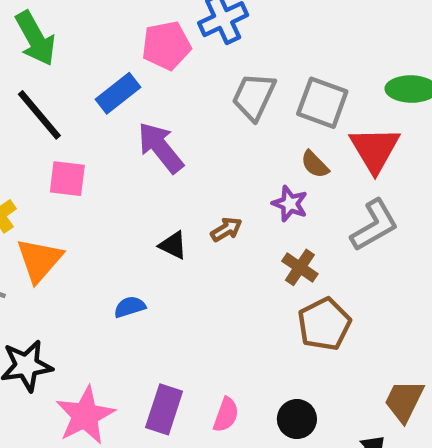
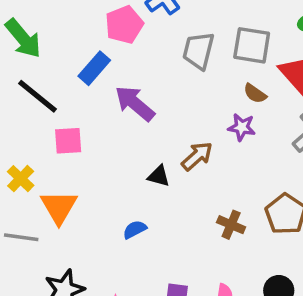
brown arrow: (226, 229) -> (197, 156), size x1.4
brown cross: (300, 267) -> (231, 225), moved

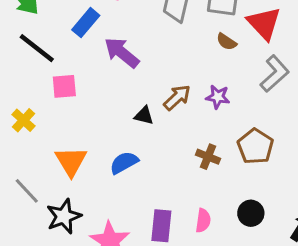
purple star: (242, 127) -> (218, 97), moved
orange triangle: (59, 207) -> (71, 161), moved
blue semicircle: (135, 230) -> (124, 163), size x1.4
gray line: (21, 237) -> (27, 191), moved, turned 40

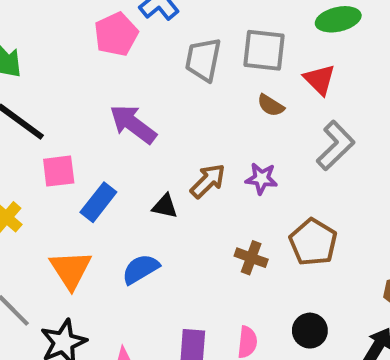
blue rectangle: (86, 23) -> (98, 202), moved
red triangle: (264, 23) -> (319, 80), size x0.7

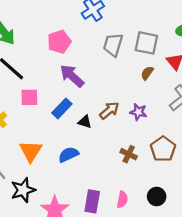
pink pentagon: (116, 34) -> (59, 42), moved
brown semicircle: (271, 105) -> (147, 73), turned 88
blue rectangle: (98, 202) -> (62, 108), moved

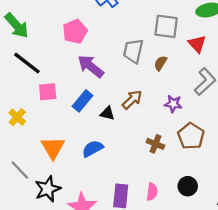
gray trapezoid: (113, 45) -> (133, 51), moved
brown semicircle: (147, 73) -> (160, 63), moved
purple star: (138, 112) -> (173, 104), moved

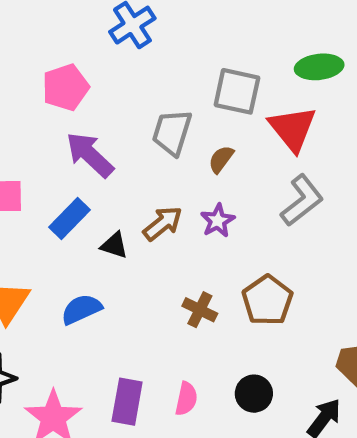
red triangle: (197, 44) -> (292, 129), size x1.4
purple star: (173, 104) -> (218, 221), moved, turned 30

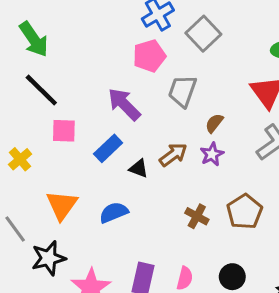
pink pentagon: (66, 87) -> (149, 56), moved
gray square: (237, 91) -> (203, 34), moved, turned 32
brown semicircle: (221, 159) -> (214, 123), moved

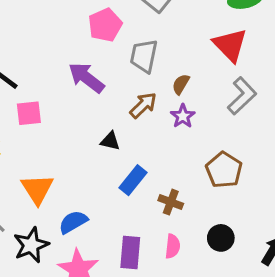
blue rectangle: (108, 148) -> (133, 180), moved
brown arrow: (173, 155) -> (143, 105), moved
blue semicircle: (114, 212) -> (73, 222), moved
brown cross: (197, 216) -> (171, 202), moved

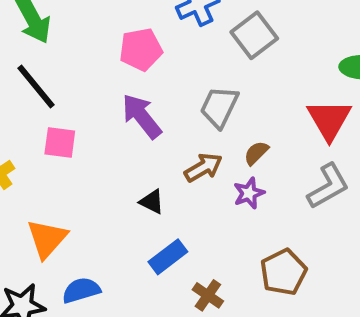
pink pentagon: (105, 25) -> (141, 49), moved

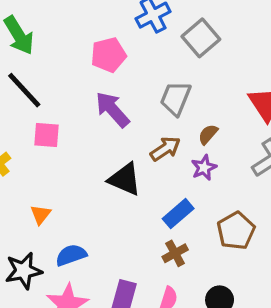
black triangle: (152, 202) -> (125, 179), size x1.6
orange triangle: (47, 239) -> (41, 214), size x0.6
blue rectangle: (168, 257) -> (178, 214), moved
brown cross: (208, 295) -> (175, 253), turned 30

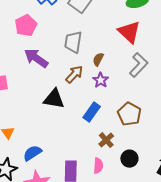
brown cross: (175, 253) -> (106, 140), moved

